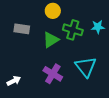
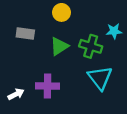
green cross: (73, 30) -> (91, 46), moved
purple cross: (53, 74) -> (47, 86), moved, turned -30

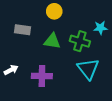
green triangle: (59, 46) -> (52, 41), turned 42
white arrow: (16, 94) -> (11, 70), moved

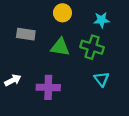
cyan star: (100, 28) -> (102, 20), moved
cyan triangle: (88, 69) -> (102, 79), size x0.6

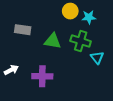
yellow circle: (62, 13) -> (70, 11), moved
cyan triangle: (102, 79) -> (97, 58), moved

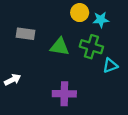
cyan triangle: (97, 58) -> (110, 66), turned 48
purple cross: (42, 76) -> (64, 94), moved

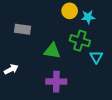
green triangle: (60, 47) -> (52, 51), moved
cyan triangle: (110, 66) -> (96, 57), turned -40

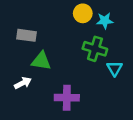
green triangle: (52, 51) -> (41, 61), moved
white arrow: (11, 69) -> (23, 83), moved

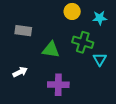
cyan star: (105, 21) -> (100, 18), moved
green triangle: (41, 61) -> (51, 50), moved

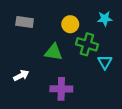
yellow circle: (72, 11) -> (70, 24), moved
gray rectangle: (23, 31) -> (25, 22), moved

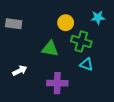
gray rectangle: (25, 22) -> (14, 24), moved
cyan triangle: (105, 62) -> (86, 64), moved, turned -40

